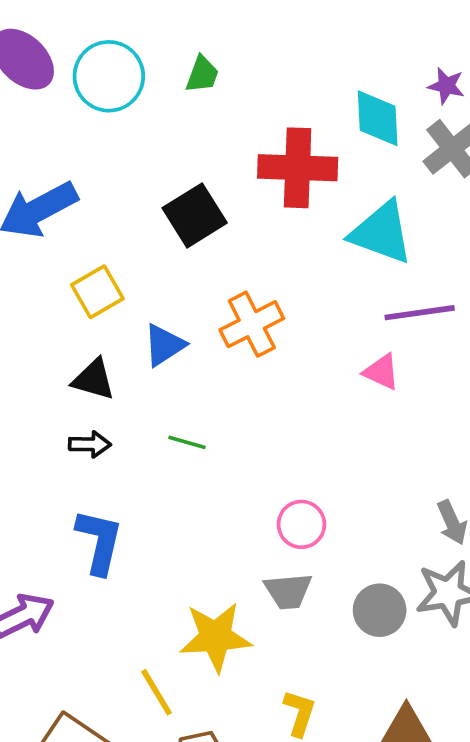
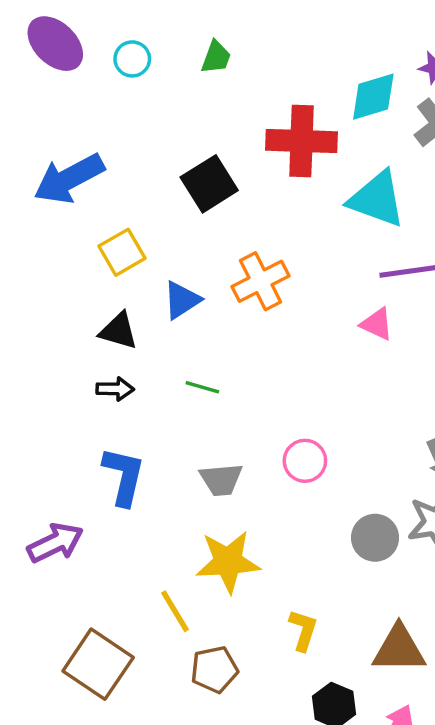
cyan circle: (109, 76) -> (132, 59), size x0.6
cyan diamond: (378, 118) -> (373, 97), turned 76
gray trapezoid: (288, 591) -> (221, 480), moved

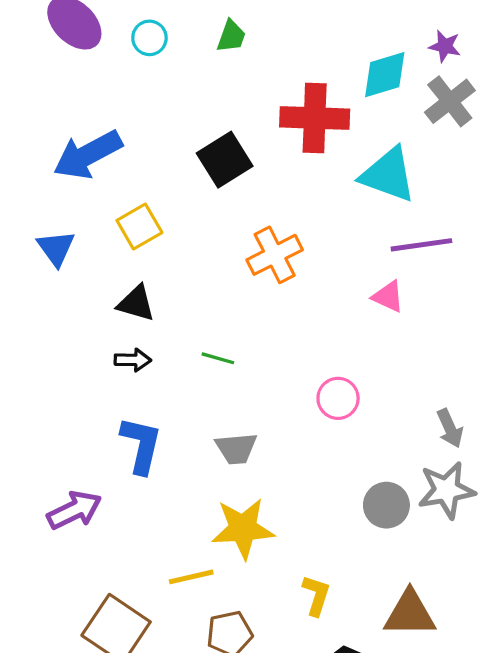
blue triangle: (182, 300) -> (56, 248), moved, turned -33
pink circle: (305, 461) -> (338, 398), moved
yellow line: (175, 611) -> (191, 577), turned -72

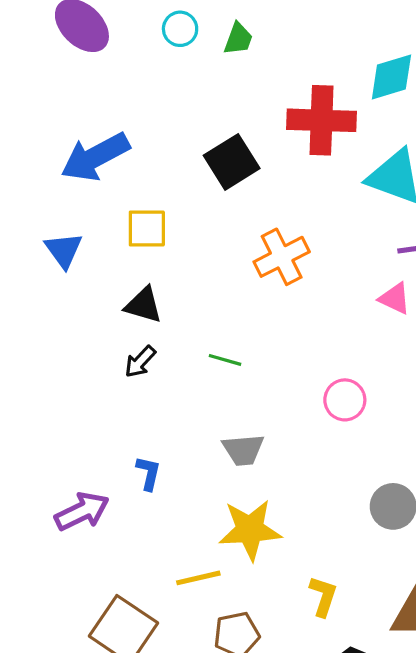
cyan circle: (149, 38) -> (180, 29), moved
yellow square: (139, 226) -> (147, 229), turned 30
black arrow: (133, 360) -> (140, 362), turned 132
blue L-shape: (141, 445) -> (148, 473), moved, size x0.6

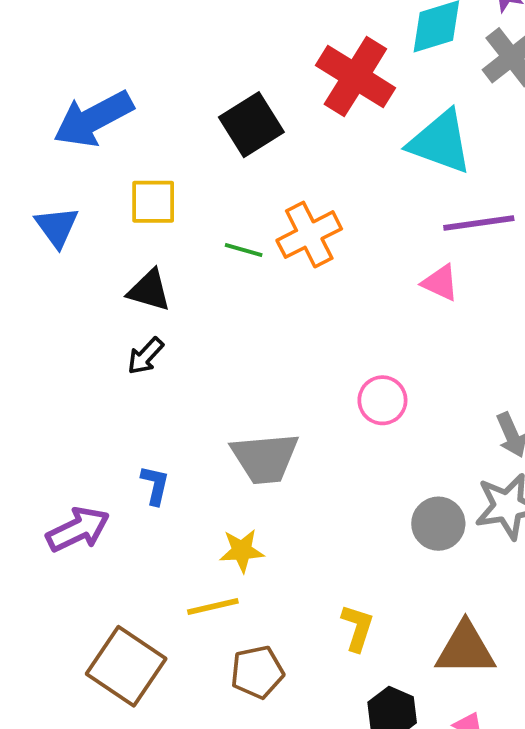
red cross: (322, 120) -> (355, 77), turned 30
green line: (225, 360) -> (244, 250), moved
gray trapezoid: (243, 450) -> (265, 458), size x1.4
yellow star: (250, 530) -> (242, 551), moved, size x0.6

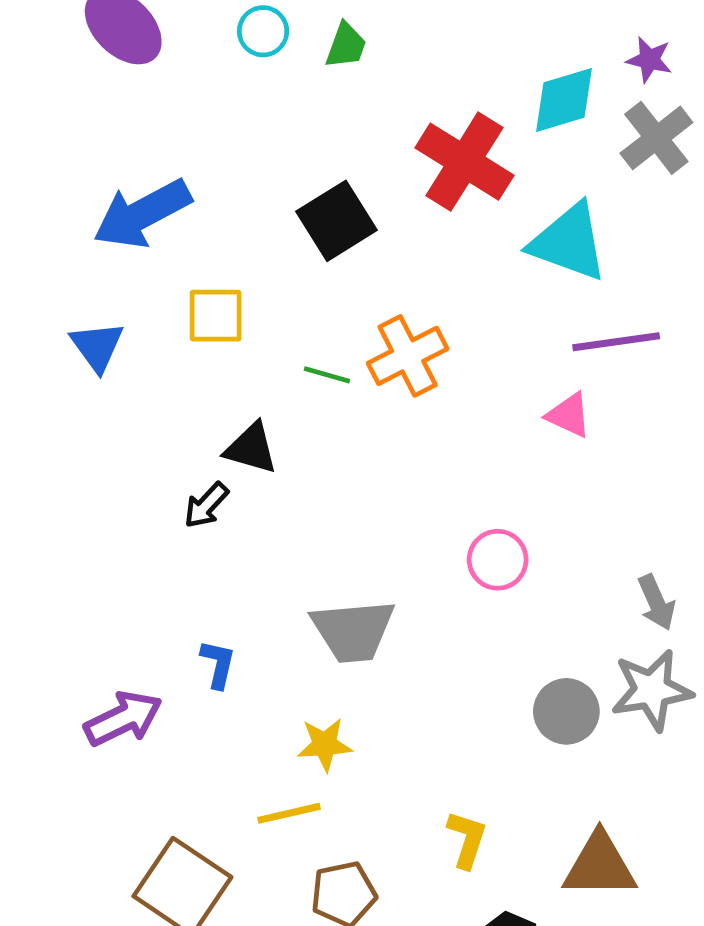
black triangle: (149, 290) -> (251, 448), moved

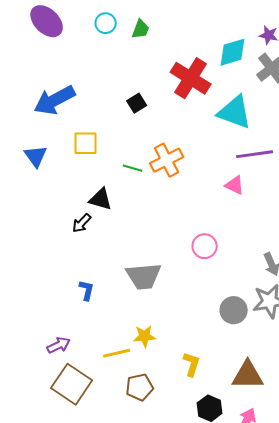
black square: (337, 221) -> (137, 103), size x0.6
purple arrow: (123, 718) -> (59, 345), moved, size x0.7
yellow star: (325, 745) -> (145, 336), moved

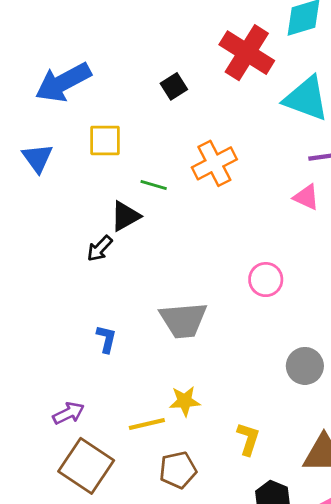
green line: (133, 168) -> (154, 185), moved
black triangle: (101, 199) -> (125, 216), turned -45

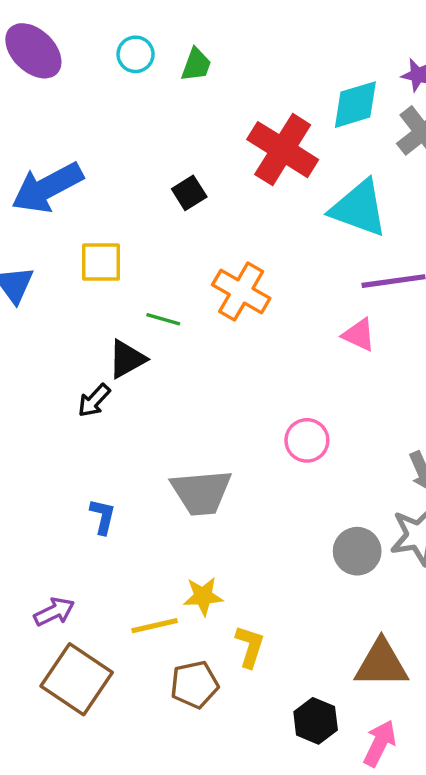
orange cross: (214, 163) -> (241, 291), turned -33
yellow L-shape: (248, 439) -> (250, 646), moved

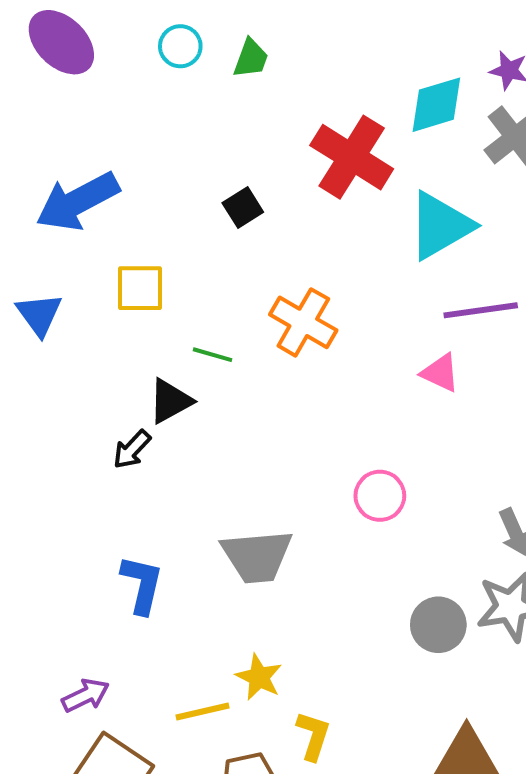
cyan triangle: (359, 208) -> (440, 226), turned -50
blue L-shape: (103, 517) -> (142, 584), size x1.4
yellow star: (203, 596) -> (259, 677), turned 30

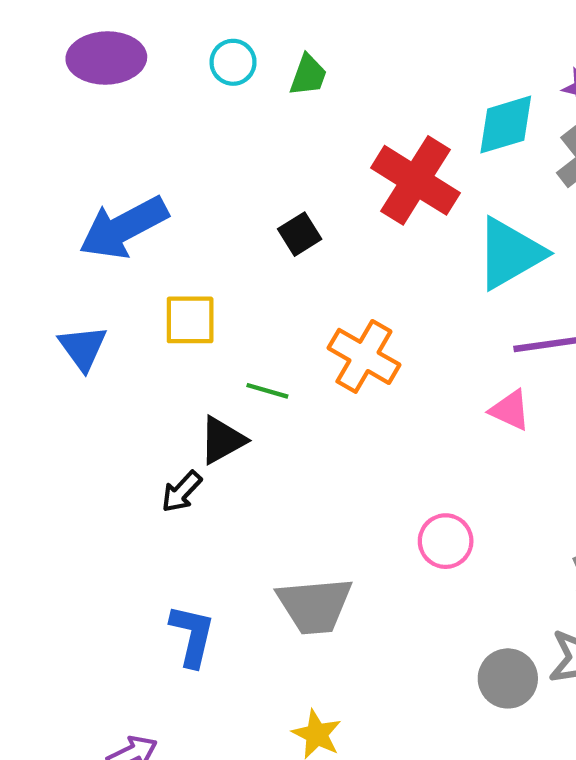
purple ellipse: (61, 42) -> (106, 58), turned -46

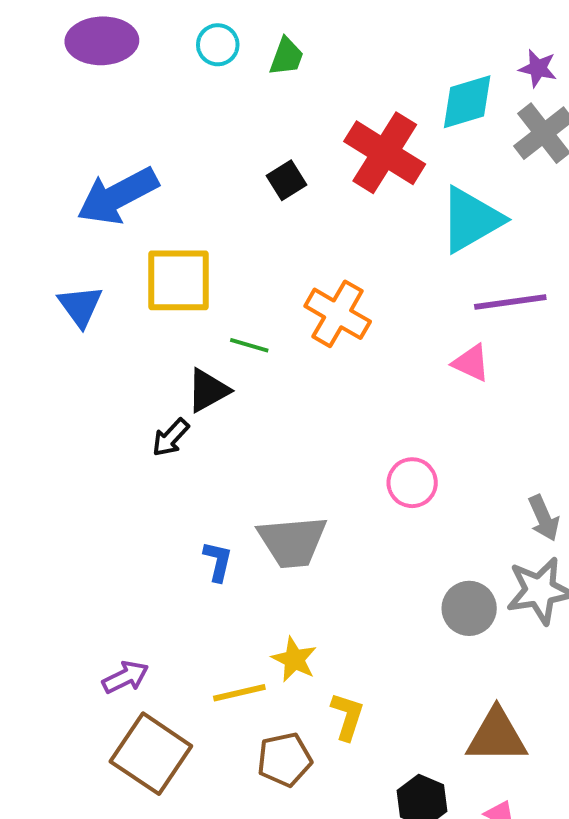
black square: (300, 234) -> (286, 180), moved
yellow square: (190, 320) -> (178, 280), size x1.4
blue L-shape: (192, 636) -> (218, 561), moved, size x0.7

